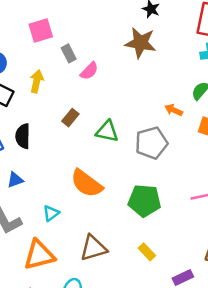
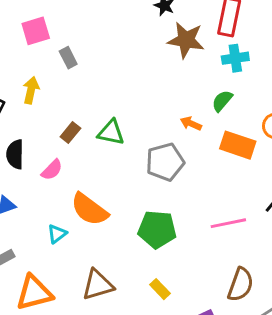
brown star: (140, 43) -> (186, 40), moved
pink semicircle: (89, 71) -> (52, 170), moved
green triangle: (107, 131) -> (111, 132), moved
cyan triangle: (51, 213) -> (57, 234), moved

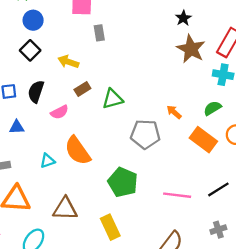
yellow arrow: (31, 90) -> (68, 62), moved, turned -102
green semicircle: (222, 101) -> (212, 108), moved
green triangle: (111, 132) -> (113, 99), turned -45
yellow rectangle: (160, 289) -> (110, 227), size x1.5

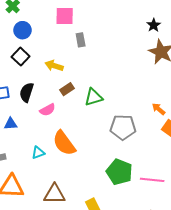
orange arrow: (174, 112) -> (159, 109), moved
green pentagon: (123, 182) -> (119, 172), moved

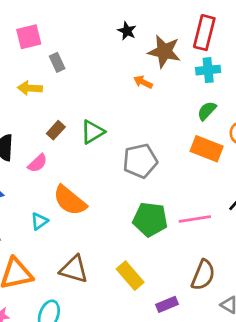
black star: (154, 25) -> (127, 31), moved
yellow arrow: (54, 66) -> (30, 88), moved
orange arrow: (159, 109) -> (143, 82), moved
brown triangle: (54, 194) -> (74, 269), turned 30

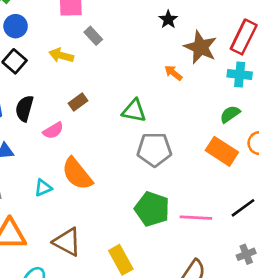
gray rectangle: (57, 62) -> (93, 36), turned -30
green triangle: (93, 132) -> (134, 111), moved, turned 30

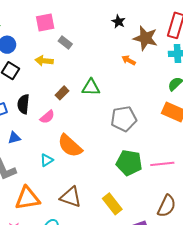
green triangle: (134, 111) -> (91, 87), moved

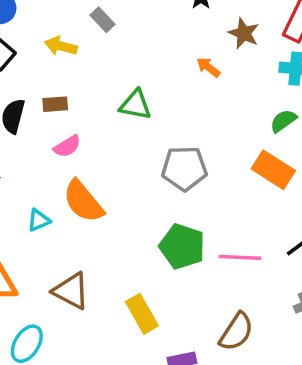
brown star: (145, 38) -> (244, 33), size x0.7
brown rectangle: (62, 93) -> (55, 104), moved, turned 32
pink semicircle: (47, 117) -> (67, 146), moved

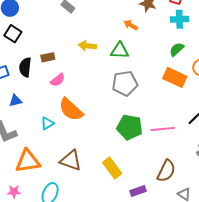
yellow arrow: (61, 46) -> (87, 46), moved
green triangle: (135, 105) -> (120, 51), moved

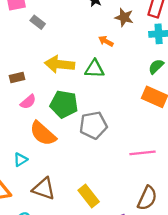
yellow arrow: (87, 46) -> (60, 64), size x1.5
gray pentagon: (125, 83) -> (93, 125), moved
cyan triangle: (47, 123) -> (21, 160), moved
green pentagon: (130, 127) -> (64, 104), moved

